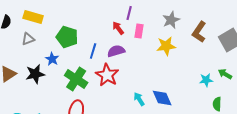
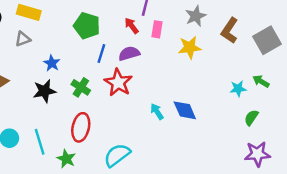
green pentagon: (67, 37) -> (87, 26), moved
black star: (35, 74) -> (44, 91), moved
green cross: (76, 79) -> (81, 87), size x0.7
green semicircle: (217, 104) -> (251, 118), turned 32

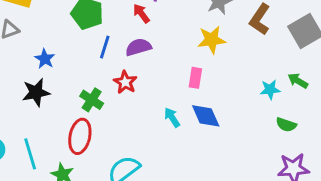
pink rectangle: (157, 29) -> (195, 78), moved
red star: (118, 83) -> (125, 82), size x0.7
green cross: (81, 87) -> (92, 100), moved
green semicircle: (251, 118) -> (286, 125), turned -105

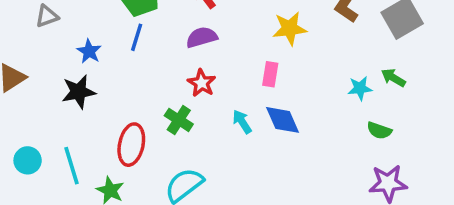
blue line: (105, 47) -> (137, 37), moved
red star: (125, 82) -> (202, 83), moved
green cross: (92, 100) -> (179, 120), moved

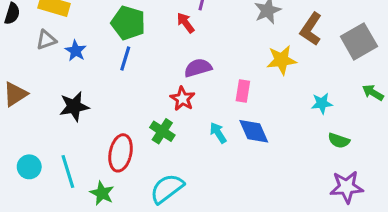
yellow star: (290, 28) -> (282, 60), moved
purple semicircle: (202, 37) -> (198, 68), moved
blue star: (89, 51) -> (76, 51), moved
green arrow: (393, 78) -> (373, 93), moved

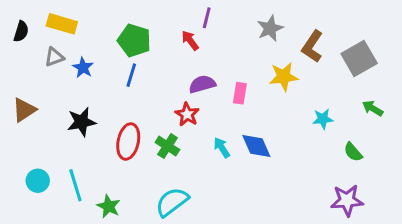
pink rectangle: (243, 91) -> (240, 93), moved
green semicircle: (339, 141) -> (353, 152), moved, turned 30
red ellipse: (121, 153) -> (128, 142), moved

